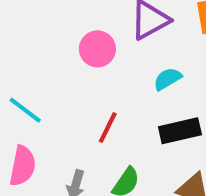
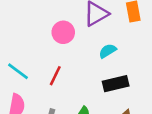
red line: (108, 127) -> (55, 76), moved

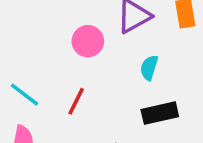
cyan semicircle: (108, 51) -> (149, 68), turned -42

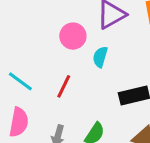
cyan semicircle: (149, 68) -> (100, 57), moved

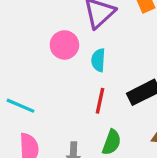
red line: (64, 86) -> (100, 101), moved

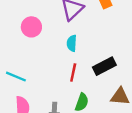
pink circle: (64, 45) -> (31, 27), moved

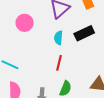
black rectangle: (104, 66) -> (84, 33), moved

